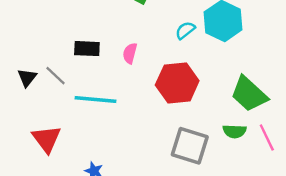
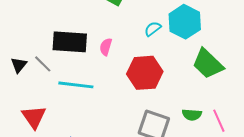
black rectangle: (87, 49) -> (70, 42), size x1.6
green trapezoid: (249, 94) -> (208, 64), moved

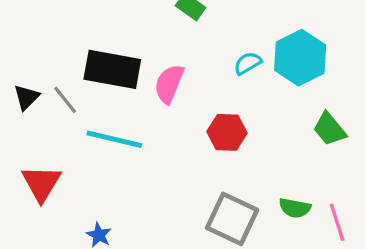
pink semicircle: (106, 47) -> (169, 84), size x1.4
green trapezoid: (208, 64) -> (330, 129), size x0.7
red hexagon: (145, 73) -> (227, 132), size x0.7

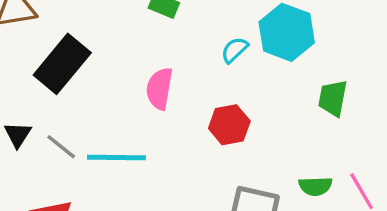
black rectangle: (112, 69) -> (62, 64), moved, turned -48
gray line: (65, 100) -> (61, 147), moved
green trapezoid: (330, 129) -> (333, 98), turned 63

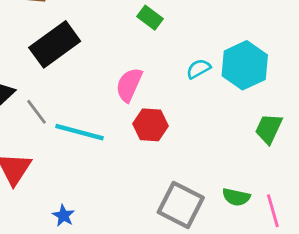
red hexagon: (229, 125) -> (151, 125), moved

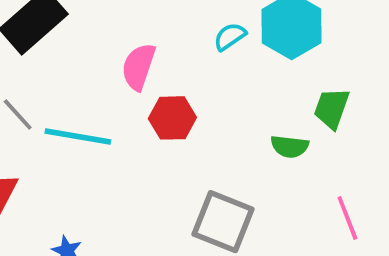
green semicircle: (236, 197) -> (290, 146), moved

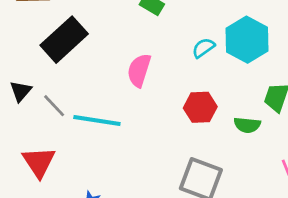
red hexagon: (172, 118) -> (200, 107), moved

